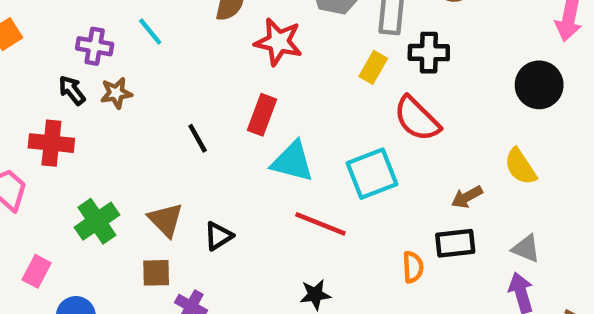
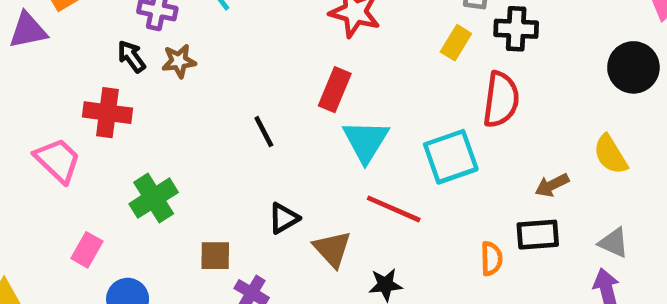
red semicircle: (417, 119) -> (501, 99), turned -129
black line: (198, 138) -> (264, 132), moved
cyan triangle: (292, 162) -> (366, 141), turned 45
brown triangle: (166, 220) -> (332, 249), moved

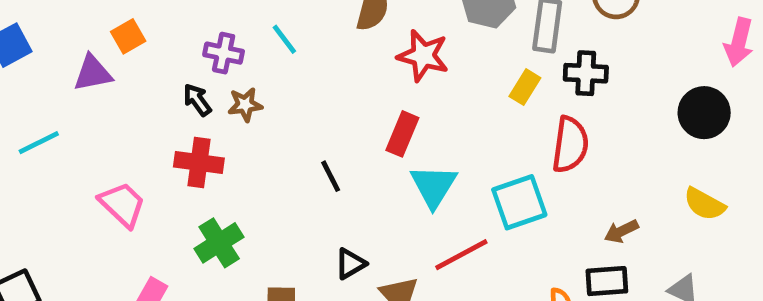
red cross: (107, 113) -> (199, 162), moved
yellow semicircle: (610, 154) -> (704, 204), moved, turned -30
red line: (394, 209) -> (461, 255), turned -52

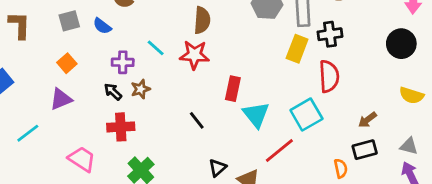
red star: (423, 56) -> (194, 55), moved
purple triangle: (93, 73) -> (61, 99), moved
yellow rectangle: (525, 87) -> (297, 49), size x1.4

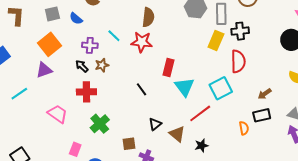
orange square: (67, 63) -> (49, 44), size x1.6

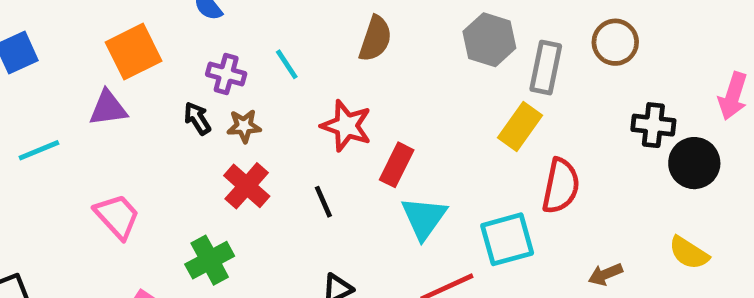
black cross: (240, 31) -> (653, 125), moved
red star: (142, 42) -> (346, 126), moved
red cross: (86, 92) -> (247, 186), moved, turned 30

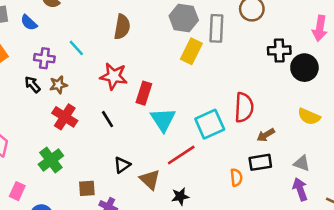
yellow rectangle: (520, 127) -> (191, 51), moved
red semicircle: (561, 186) -> (244, 107), moved

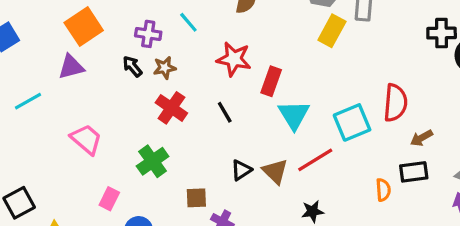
brown triangle: (150, 179) -> (275, 171), moved

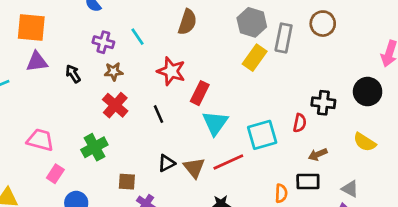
orange square: (84, 26) -> (31, 28), moved, turned 32
black cross: (442, 33) -> (323, 103), moved
black arrow: (132, 66) -> (73, 74), moved
red semicircle: (395, 103) -> (300, 123), size x0.6
pink trapezoid: (86, 139) -> (40, 140), moved, turned -32

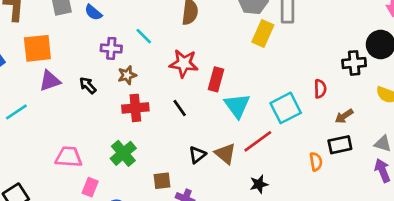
black cross: (323, 103) -> (354, 63), moved
red cross: (115, 105) -> (135, 108), turned -35

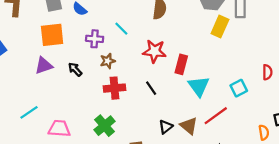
orange square: (37, 48) -> (52, 35), moved
cyan square: (286, 108) -> (239, 88), size x0.7
cyan line: (16, 112) -> (29, 112), moved

